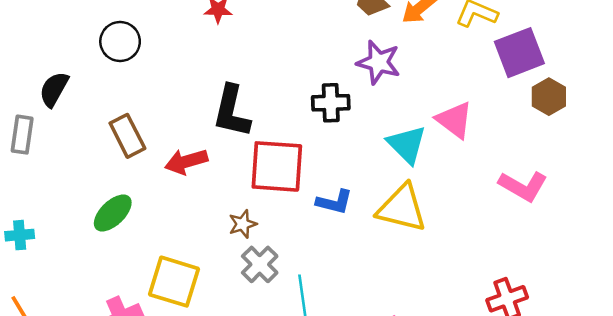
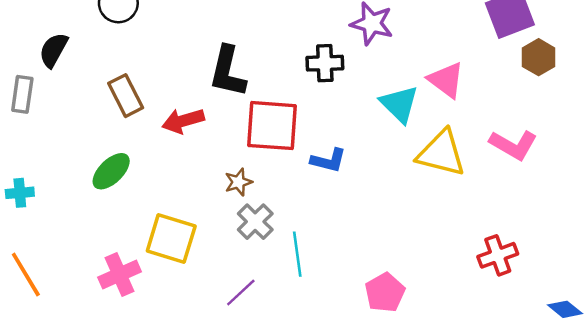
yellow triangle: (402, 208) -> (441, 153), moved

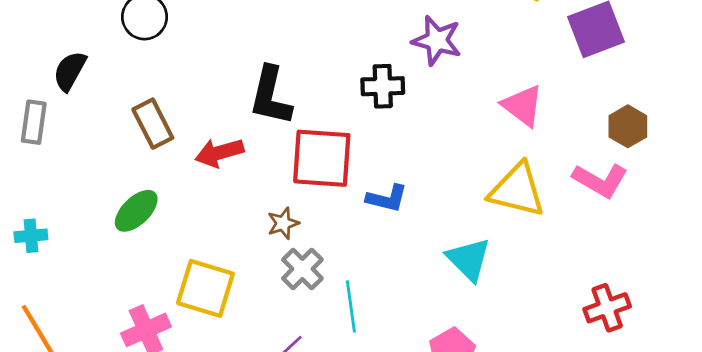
brown hexagon: (539, 57) -> (628, 126), moved
cyan triangle: (399, 104) -> (469, 259), moved
red cross: (498, 255) -> (607, 308), moved

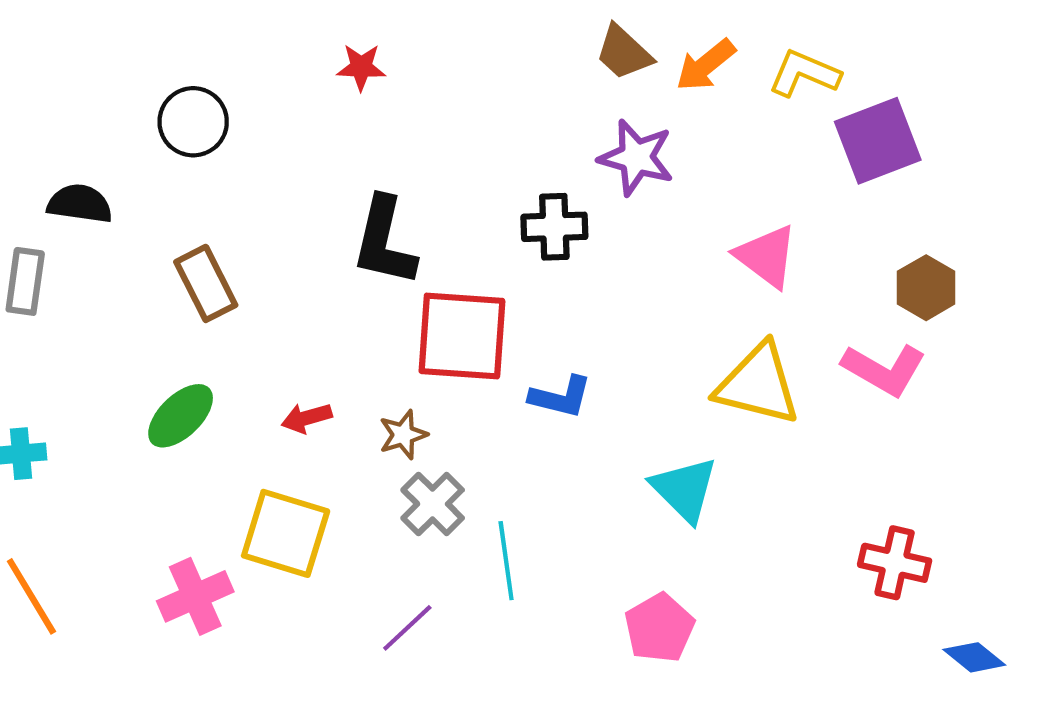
black semicircle: (70, 71) -> (80, 204), turned 69
red arrow: (219, 153) -> (307, 418), moved, size x0.7
red cross: (607, 308) -> (895, 563), turned 33

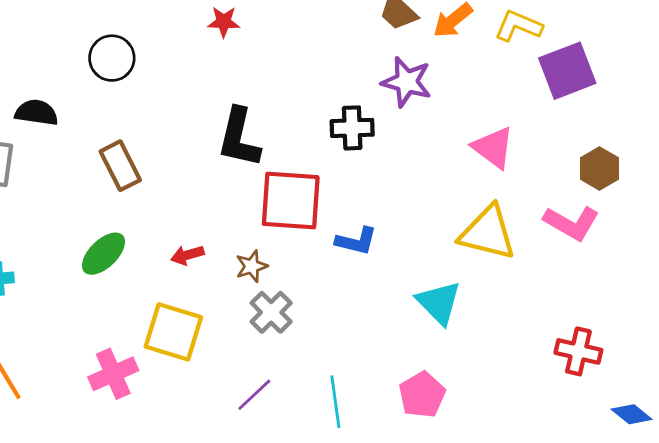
cyan line: (506, 561) -> (335, 402), moved

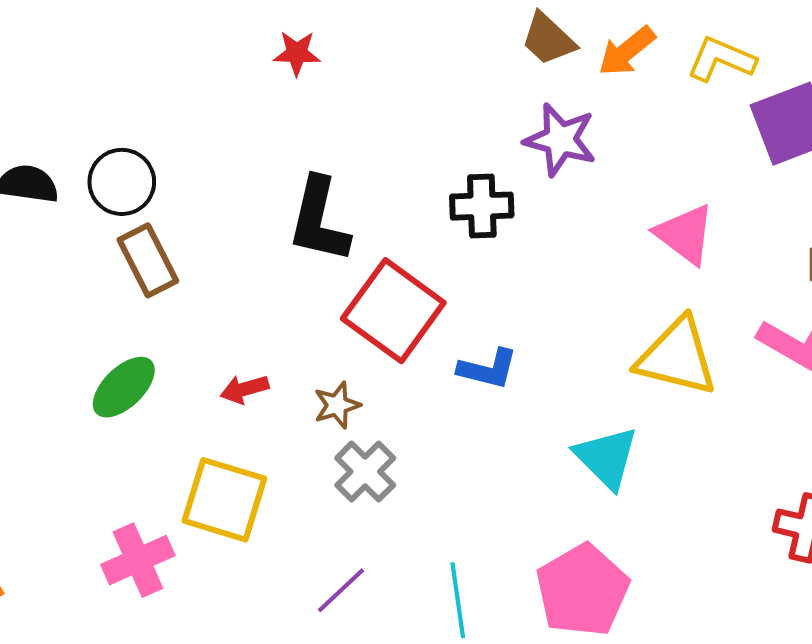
black circle: (112, 58) -> (122, 182), moved
red square: (291, 201) -> (393, 311), turned 32
pink pentagon: (422, 395) -> (582, 590), size x1.4

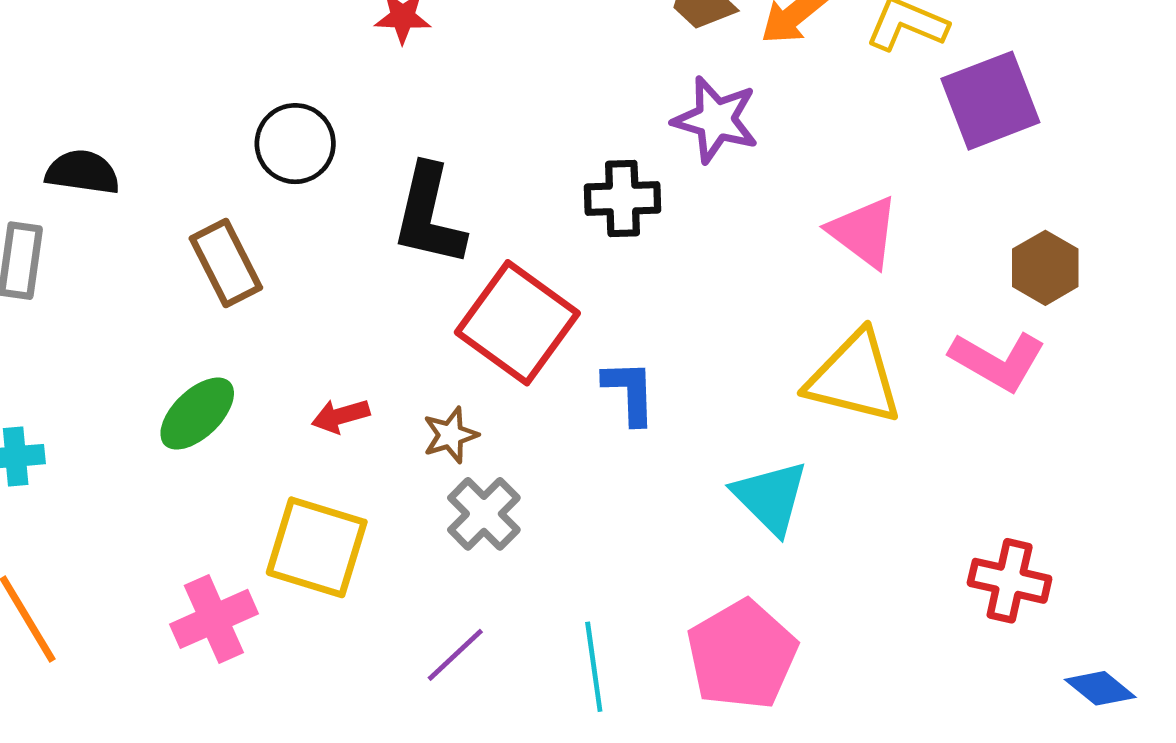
black circle: (122, 182) -> (295, 144), moved
blue L-shape: (488, 369) -> (630, 392), turned -106

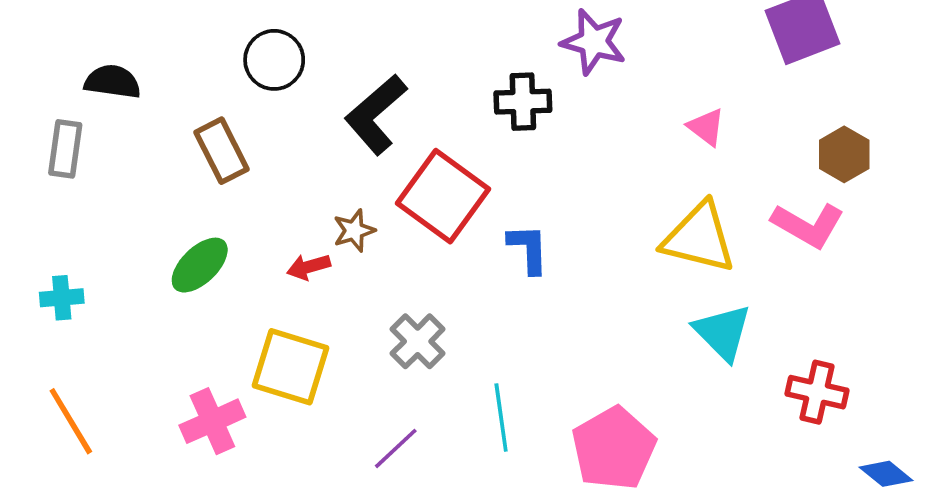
black L-shape: (429, 215) -> (376, 114), turned 36
pink triangle: (864, 232) -> (706, 127), size x0.7
brown star: (450, 435) -> (354, 231), moved
cyan triangle: (771, 497) -> (723, 332), moved
cyan line: (594, 667) -> (501, 418), moved

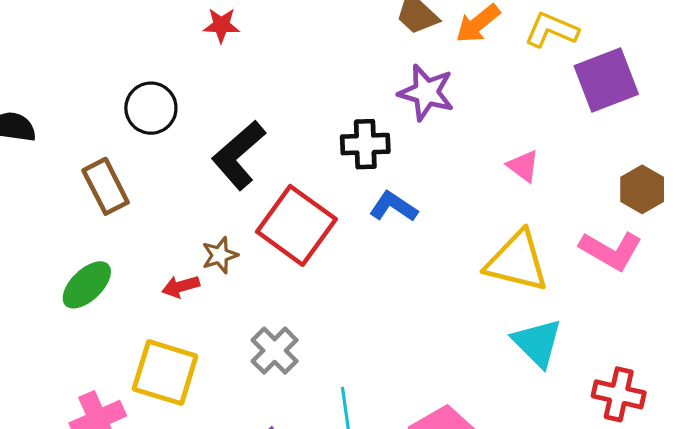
blue L-shape: (528, 249) -> (393, 207), moved, turned -54

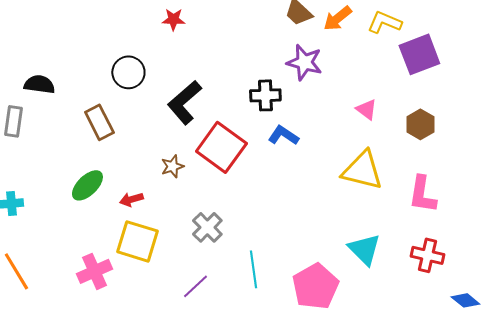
brown hexagon: (642, 189) -> (420, 124), moved
pink L-shape: (611, 250) -> (422, 194), moved, turned 69
red arrow: (181, 286) -> (131, 199), moved
cyan triangle: (537, 343) -> (364, 249), moved

